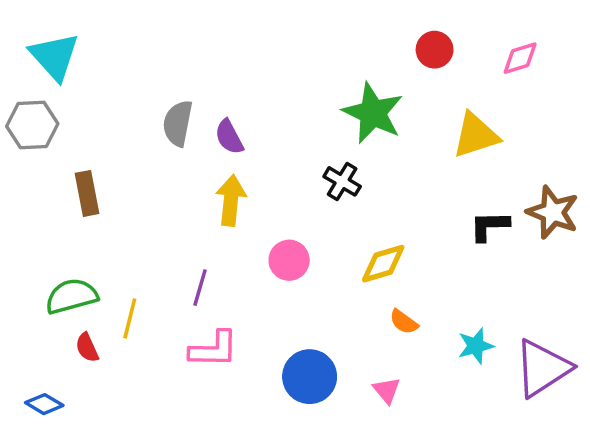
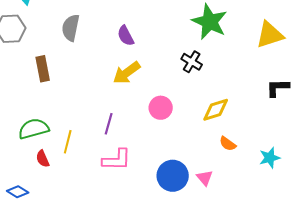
gray semicircle: (178, 123) -> (71, 28), moved
yellow arrow: (231, 200) -> (127, 73), turned -132
pink triangle: (387, 390) -> (205, 178), moved

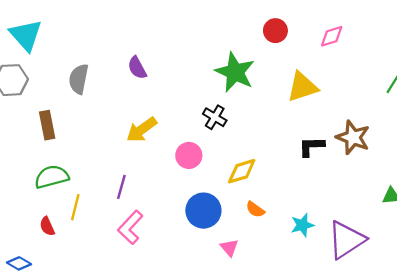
purple semicircle: (126, 36) -> (137, 68), moved
pink circle: (161, 108) -> (189, 155), moved
green semicircle: (34, 129) -> (52, 177), moved
pink L-shape: (117, 160) -> (130, 227), turned 132
blue circle: (173, 176) -> (203, 211), moved

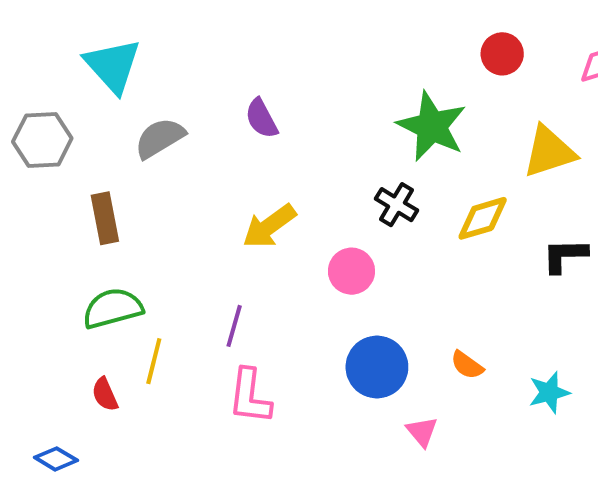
cyan triangle: (26, 35) -> (113, 66), moved
gray semicircle: (79, 79) -> (160, 138), turned 48
yellow diamond: (242, 171) -> (483, 218), moved
pink L-shape: (130, 227) -> (250, 396), turned -36

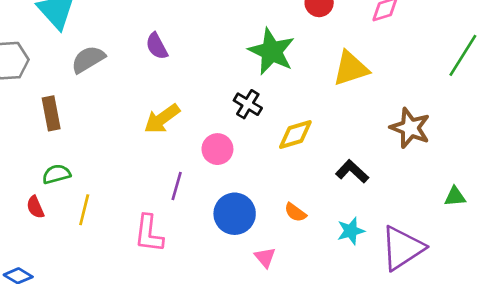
yellow diamond: (483, 218) -> (295, 135), moved
black L-shape: (565, 255) -> (352, 171), moved, turned 44
green semicircle: (113, 308) -> (56, 174), size x0.7
purple line: (234, 326) -> (177, 186), moved
red semicircle: (105, 394) -> (35, 207), moved

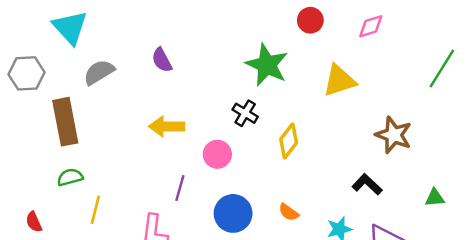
brown rectangle: (51, 113) -> (65, 122), size x1.5
yellow arrow: (162, 119) -> (167, 126), turned 36
yellow diamond: (295, 135) -> (289, 141), turned -36
black L-shape: (352, 171) -> (367, 184), moved
red semicircle: (35, 207) -> (34, 222), moved

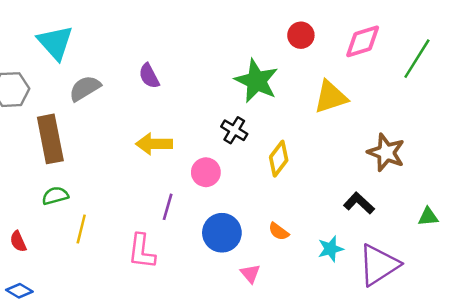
pink diamond: (371, 26) -> (363, 41), size x1.4
green line: (442, 69) -> (417, 59), moved

